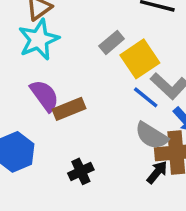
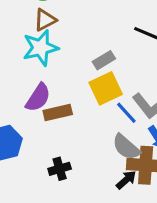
yellow square: (140, 59) -> (106, 88), moved
purple semicircle: (45, 96) -> (38, 98), turned 60

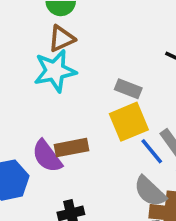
gray rectangle: (104, 60) -> (128, 89), turned 50
purple semicircle: (38, 98) -> (47, 156), moved, turned 108

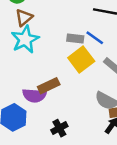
blue line: (152, 151) -> (95, 38), moved
purple semicircle: (47, 156) -> (34, 95), turned -35

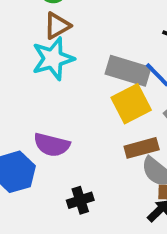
gray rectangle: (75, 38) -> (128, 71), size x1.6
brown rectangle: (49, 86) -> (142, 148), moved

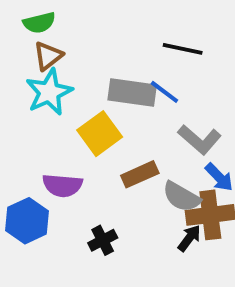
yellow square: (131, 104) -> (100, 134), moved
brown rectangle: (142, 148) -> (140, 174), moved

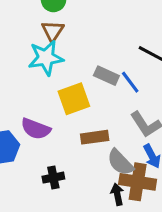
brown triangle: (48, 56) -> (53, 31), turned -35
gray rectangle: (132, 92) -> (106, 76), size x0.7
black arrow: (189, 238) -> (117, 194), turned -65

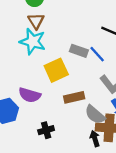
cyan star: (46, 58) -> (33, 41), turned 30

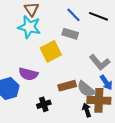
blue line: (97, 54) -> (73, 15), moved
brown rectangle: (74, 97) -> (67, 86), moved

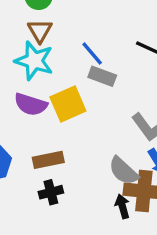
blue line: (73, 15) -> (92, 53), moved
purple semicircle: (28, 74) -> (31, 104), moved
brown rectangle: (67, 86) -> (48, 160), moved

